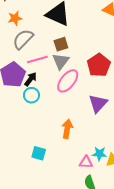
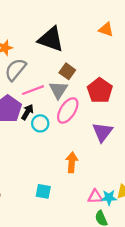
brown square: (61, 44) -> (67, 71), moved, turned -32
cyan circle: (31, 95) -> (40, 123), moved
cyan star: (99, 154) -> (109, 198), moved

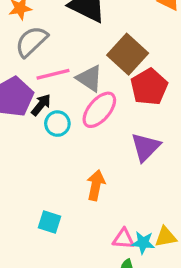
brown square: (67, 71) -> (128, 54), moved, size x1.6
gray triangle: (58, 90) -> (89, 78), turned -36

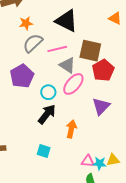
brown square: (128, 54) -> (90, 51), turned -30
pink line: (53, 74) -> (57, 49), moved
black arrow: (41, 105) -> (47, 114), moved, size x1.5

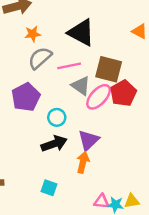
pink ellipse: (73, 84) -> (99, 97), moved
purple triangle: (101, 106) -> (89, 140), moved
black arrow: (47, 114) -> (54, 144), turned 30

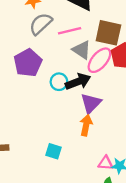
black arrow: (54, 144) -> (78, 82), moved

